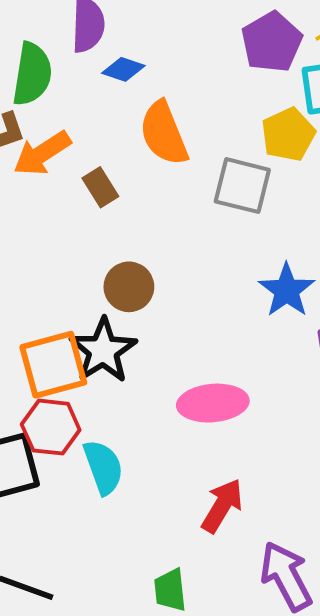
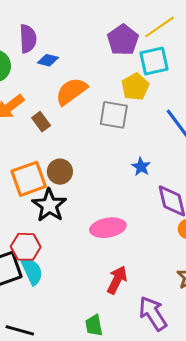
orange semicircle: (164, 133) -> (71, 91), turned 80
blue star: (287, 290) -> (141, 167), size x0.7
orange square: (53, 365) -> (29, 179), moved
cyan semicircle: (103, 467) -> (32, 271), moved

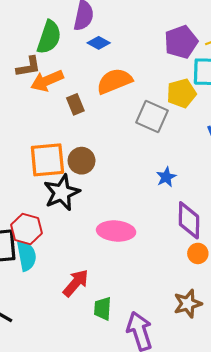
red arrow: (117, 280) -> (76, 283), moved
green trapezoid: (94, 325) -> (103, 309), moved

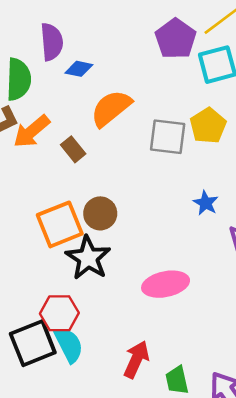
yellow pentagon: (181, 93) -> (208, 126), moved

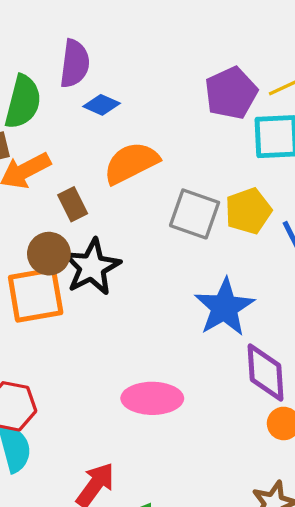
blue star: (206, 203) -> (224, 307), size x1.8
brown circle: (100, 213) -> (49, 254), moved
black star: (88, 258) -> (92, 267), moved

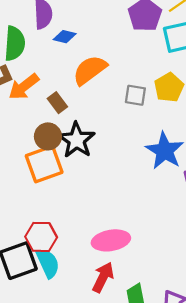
gray square: (195, 214) -> (135, 95), size x0.7
pink ellipse: (152, 398) -> (111, 240), moved

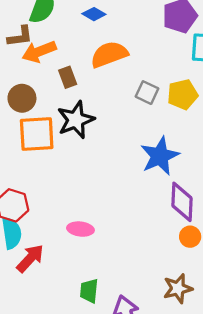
brown circle: (48, 136) -> (22, 98), moved
pink ellipse: (111, 240) -> (80, 229), size x0.7
red arrow: (103, 277) -> (30, 258), moved

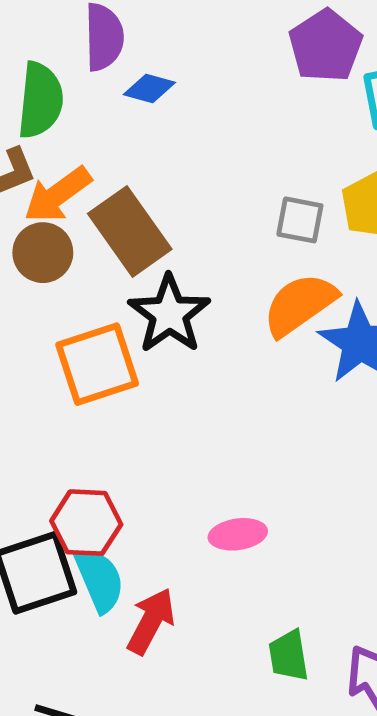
orange semicircle: (109, 54) -> (300, 305), moved
brown rectangle: (68, 77) -> (130, 231), size x1.8
brown circle: (22, 98) -> (43, 253), moved

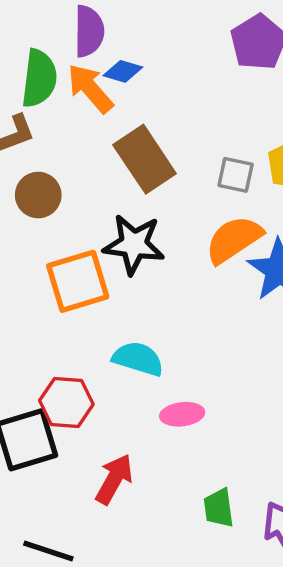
orange arrow: (58, 195) -> (90, 88), moved, turned 84
brown rectangle: (130, 231) -> (145, 159), moved
black star: (169, 314) -> (134, 244), turned -30
cyan semicircle: (100, 580) -> (138, 359), moved, turned -51

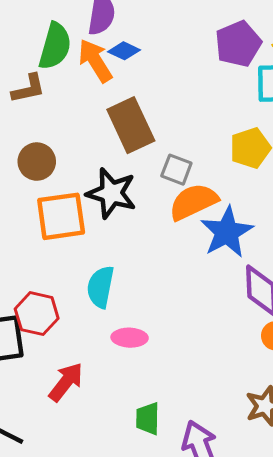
gray square: (236, 175) -> (176, 170), moved
brown circle: (38, 195) -> (37, 162), moved
cyan semicircle: (138, 359) -> (101, 287), turned -105

